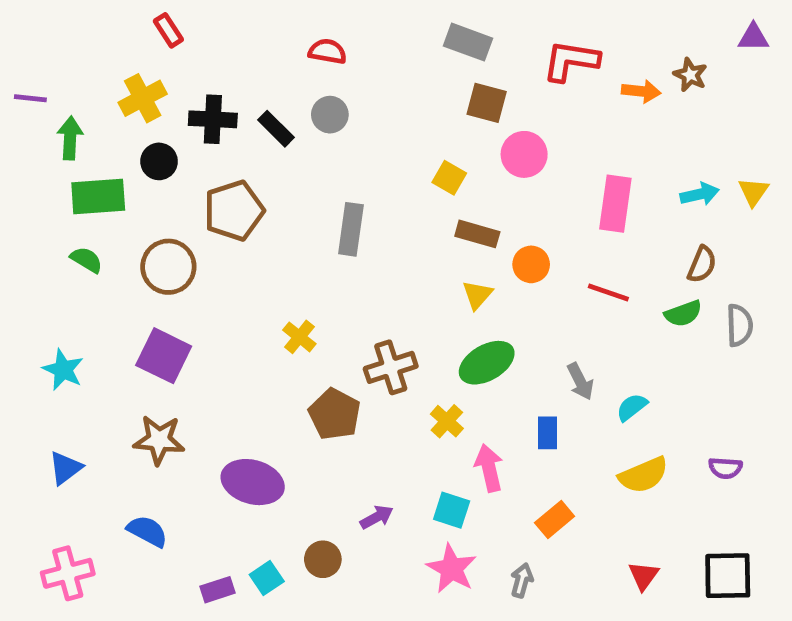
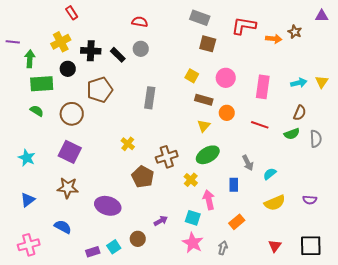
pink circle: (524, 154) -> (226, 78), moved

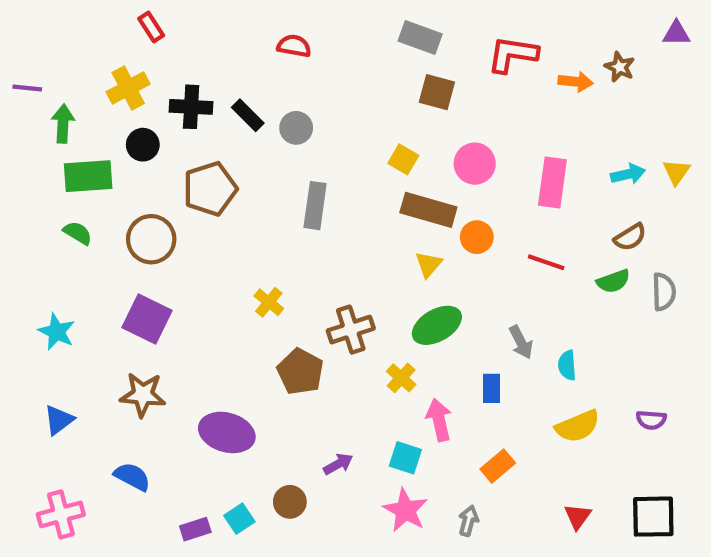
gray circle: (141, 49) -> (296, 128), moved
brown rectangle: (204, 100) -> (428, 210), size x1.4
brown semicircle: (300, 113) -> (630, 237), turned 35
cyan semicircle: (270, 174) -> (567, 365), turned -56

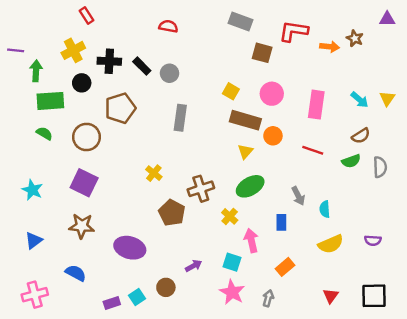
brown square: (437, 92) -> (262, 53), moved
cyan arrow: (628, 174) -> (360, 100), turned 54

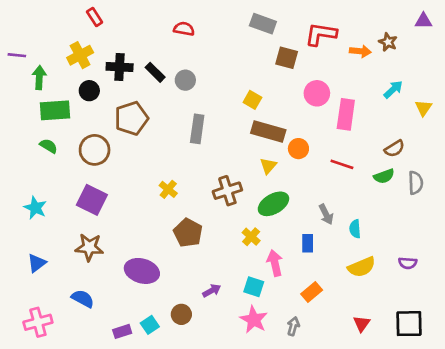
pink circle: (272, 94) -> (317, 93), moved
cyan arrow: (360, 100) -> (393, 89), moved, turned -84
brown cross: (201, 189) -> (227, 191), moved

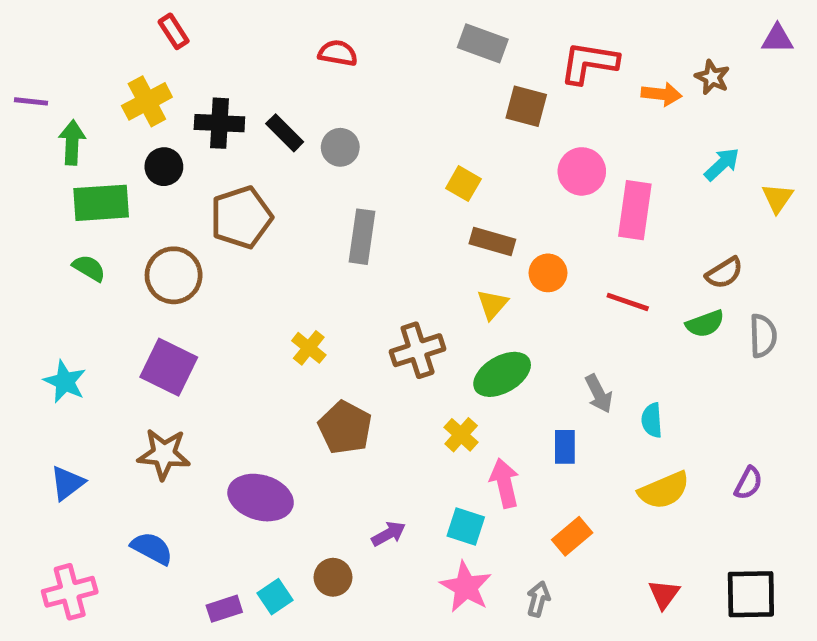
brown rectangle: (268, 131) -> (492, 242), size x0.7
purple semicircle: (408, 263) -> (748, 483), turned -66

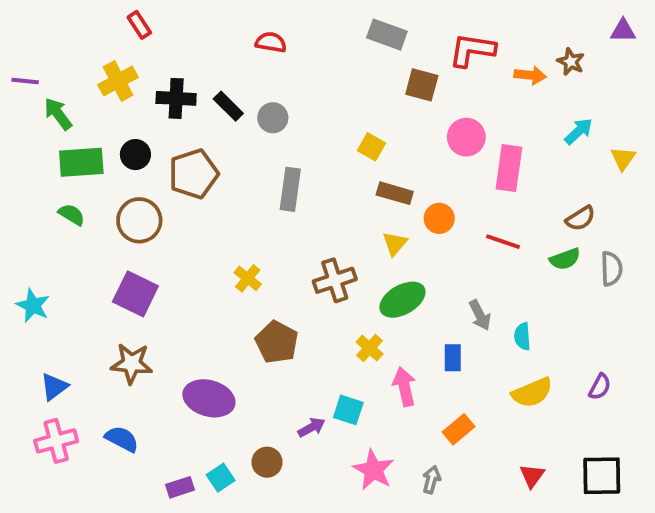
green arrow: (72, 142) -> (58, 114), turned -40
black circle: (164, 167) -> (135, 155), moved
cyan star: (65, 382) -> (33, 305), moved
cyan square: (466, 527) -> (348, 410), moved
pink cross: (70, 592) -> (56, 441), moved

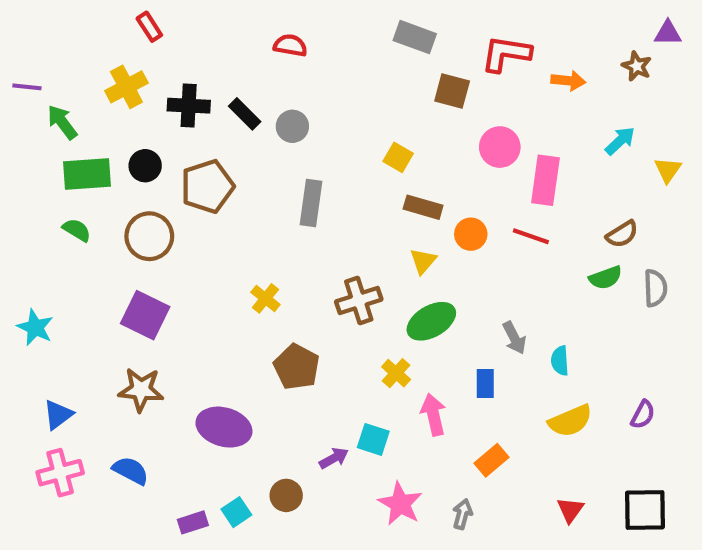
brown star: (571, 62) -> (637, 66), moved
red line: (503, 242) -> (531, 236), moved

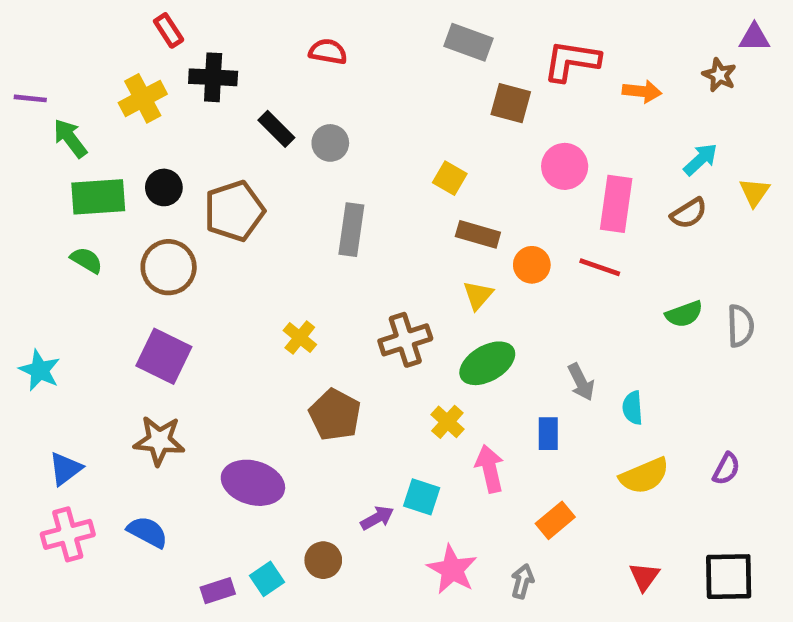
black cross: (189, 106) -> (213, 77), moved
brown semicircle: (622, 234) -> (689, 213), moved

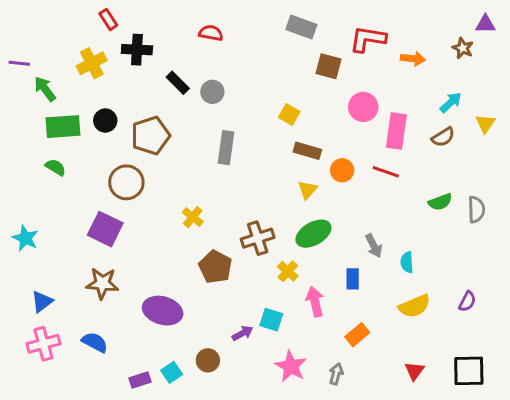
brown circle: (169, 267) -> (126, 182), moved
brown cross: (405, 340) -> (258, 238), moved

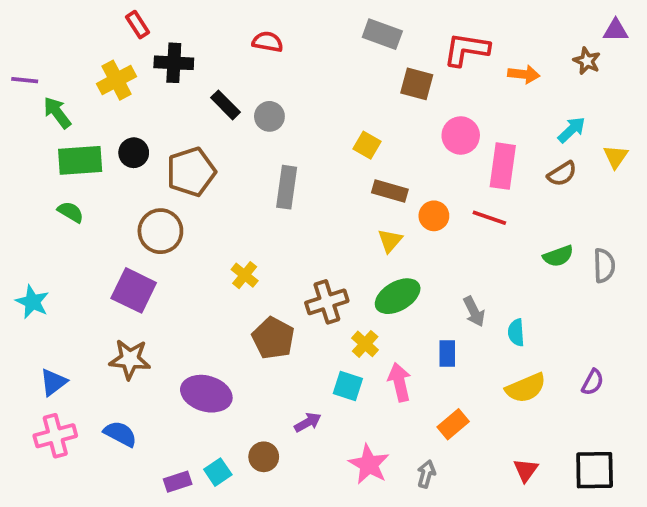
cyan square: (271, 320) -> (348, 386), moved

